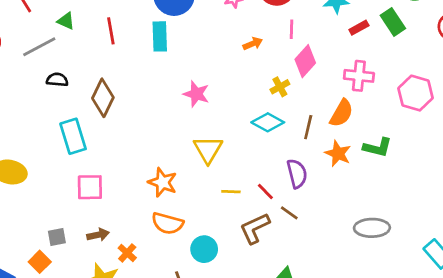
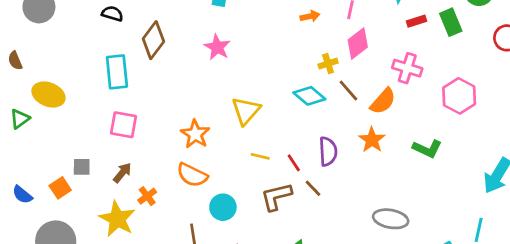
pink star: (196, 94) -> (217, 47), moved
brown line: (308, 127) -> (348, 91), moved, turned -65
green L-shape: (377, 147) -> (427, 149), moved
brown arrow: (98, 235) -> (122, 173), turned -50

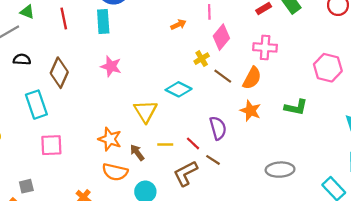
cyan diamond: (309, 96) -> (179, 89), moved
pink hexagon: (459, 96) -> (328, 68), moved
brown arrow: (122, 173) -> (137, 152), moved, turned -63

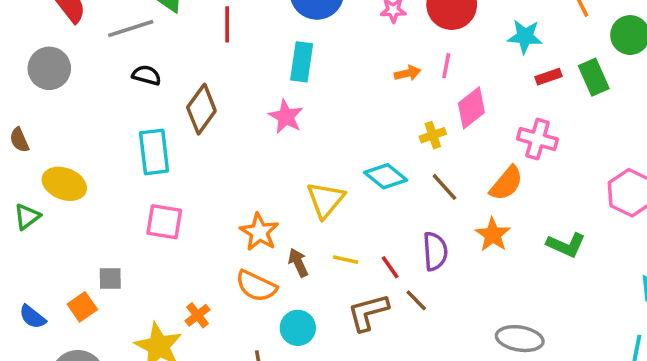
pink line: (209, 12) -> (446, 66), moved
cyan rectangle: (103, 22) -> (302, 62), moved
brown line: (223, 76) -> (444, 187), moved

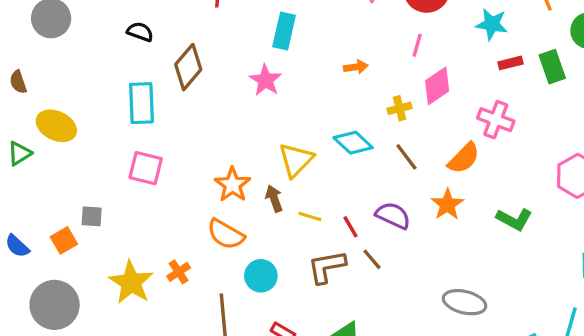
orange arrow: (408, 73) -> (356, 67), moved
purple semicircle: (435, 251) -> (393, 215), turned -66
brown arrow: (298, 263) -> (274, 199), moved
orange cross: (198, 315) -> (179, 272), moved

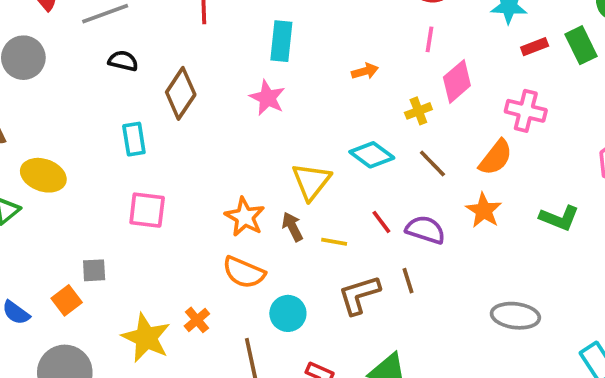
cyan rectangle: (141, 103) -> (134, 139), size x0.7
red line: (350, 227) -> (381, 222), moved
brown line: (372, 259) -> (408, 281), turned 30

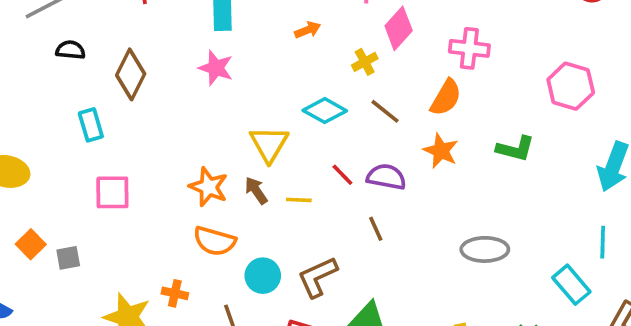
brown L-shape: (359, 295) -> (318, 277), moved
orange square: (67, 300) -> (31, 244), moved
orange cross: (197, 320) -> (175, 293), turned -30

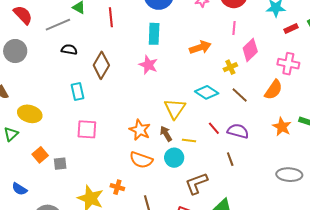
orange arrow: (308, 30) -> (200, 47), size x1.5
orange star: (441, 151) -> (282, 127), moved
cyan circle: (263, 276) -> (174, 158), moved

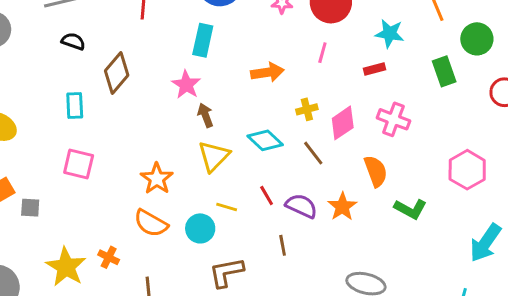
red rectangle: (291, 29) -> (375, 69), moved
pink diamond: (250, 50) -> (343, 123), moved
orange semicircle: (274, 90) -> (376, 171), moved, turned -65
orange star: (282, 127) -> (342, 207), moved
brown arrow: (166, 134) -> (205, 115), moved

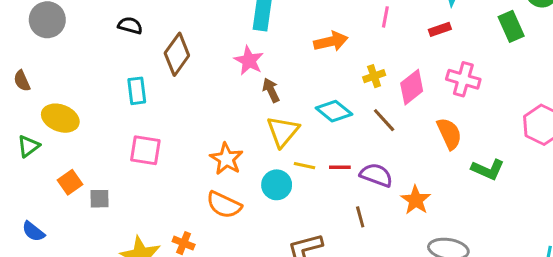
red line: (267, 195) -> (340, 167), turned -55
yellow line: (227, 207) -> (305, 166), moved
orange star: (342, 207) -> (416, 200), moved
cyan circle: (200, 228) -> (277, 185), moved

